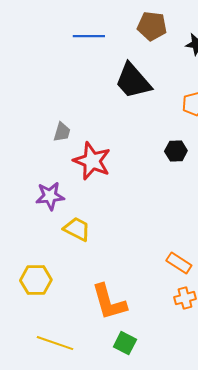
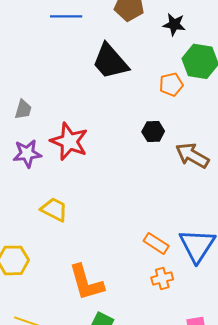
gray trapezoid: (62, 132) -> (23, 109), moved
purple star: (50, 196) -> (27, 153), moved

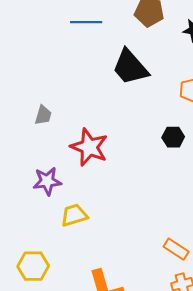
purple star: (27, 153) -> (47, 181), moved
yellow trapezoid: (54, 209) -> (74, 215), turned -44

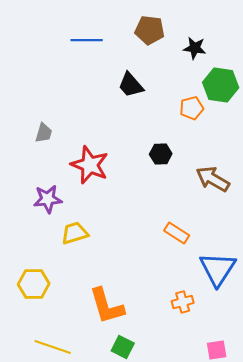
black trapezoid: (130, 67) -> (131, 85), size x0.7
black hexagon: (173, 137) -> (161, 154), moved
orange rectangle: (176, 249) -> (177, 233), moved

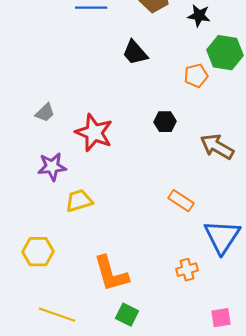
gray trapezoid: (44, 133) -> (45, 113), moved, turned 30

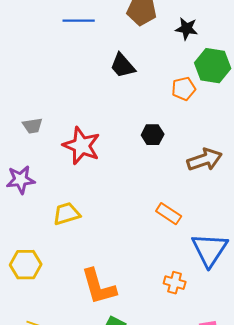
gray trapezoid: (45, 113) -> (33, 126), turned 35
brown arrow: (217, 147) -> (205, 160), turned 132
purple star: (52, 167) -> (21, 180), moved
orange cross: (187, 270) -> (175, 283), turned 30

